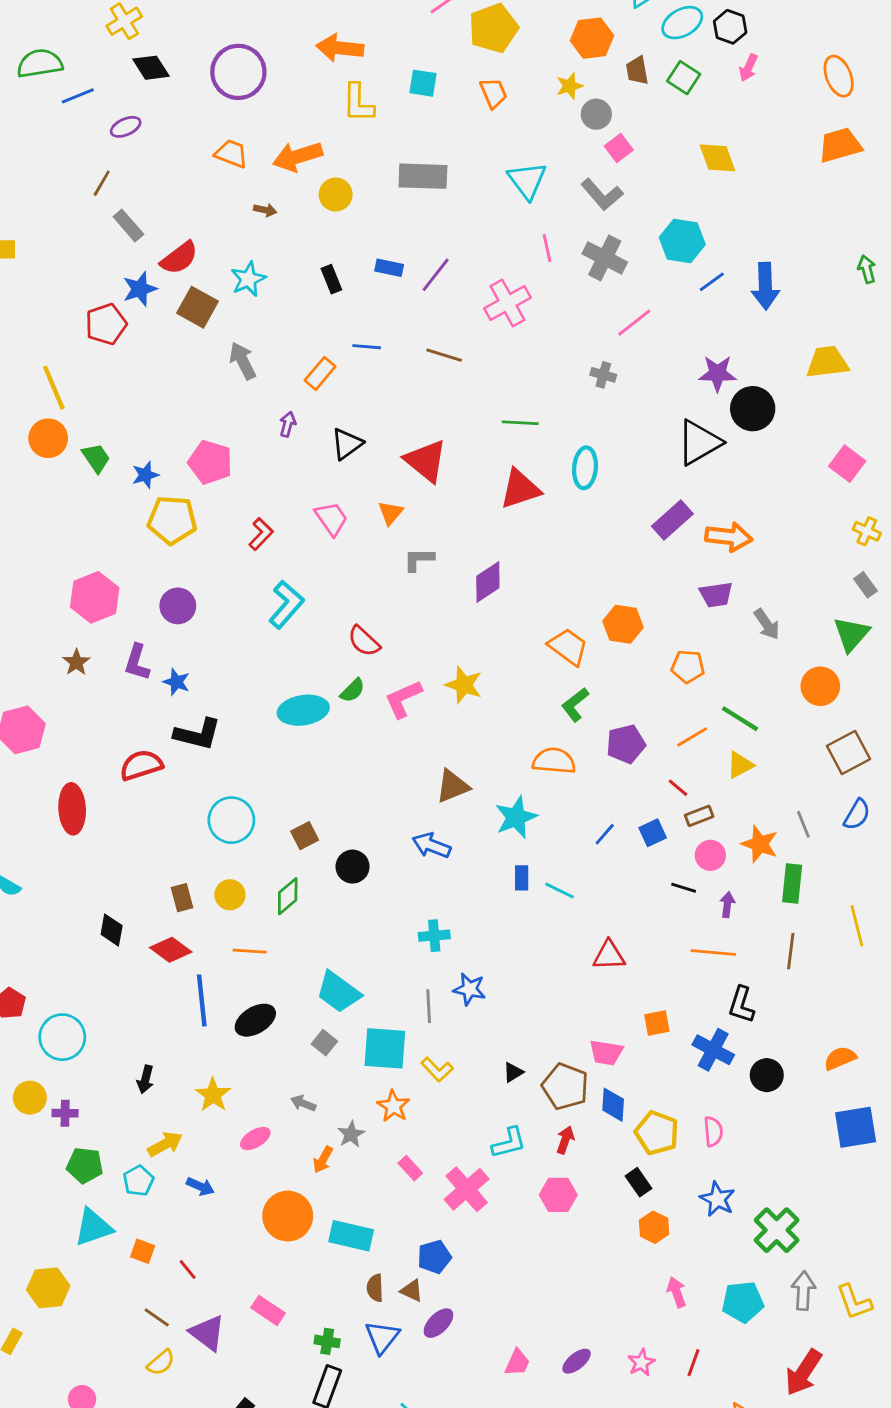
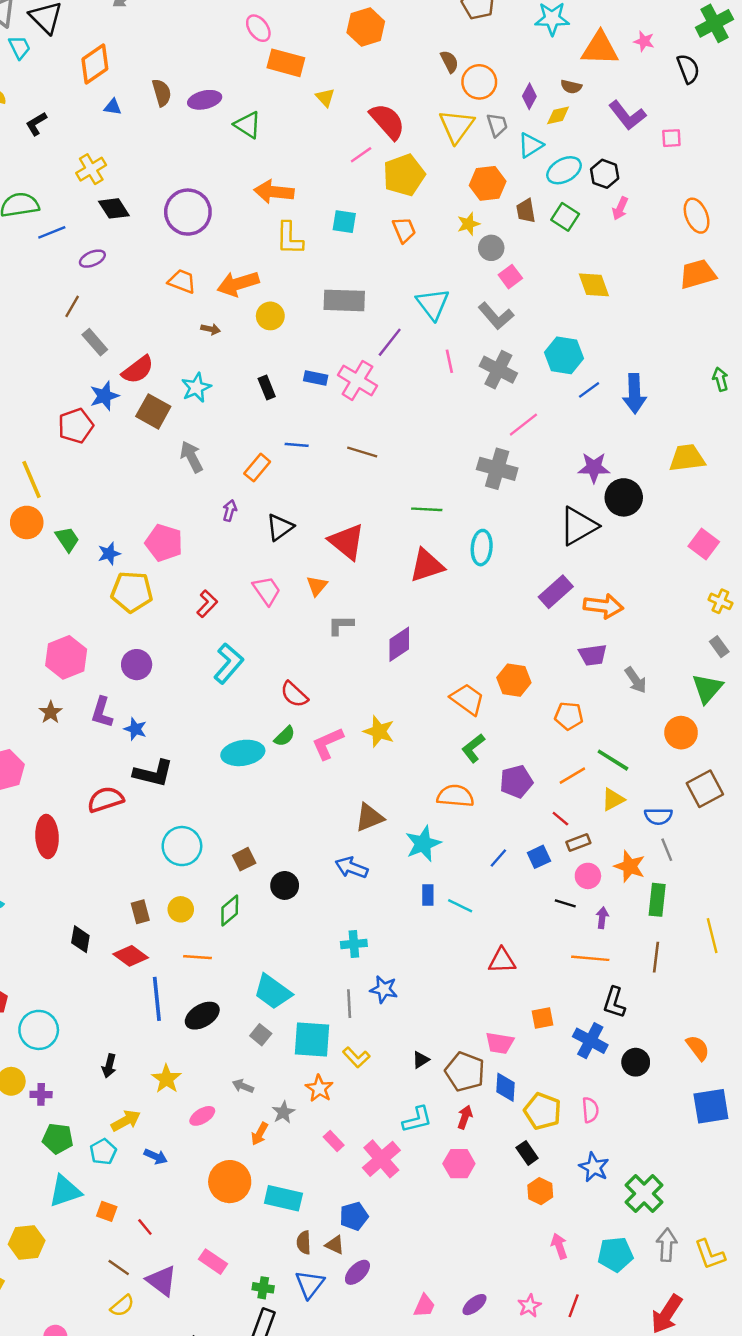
purple line: (436, 275) -> (390, 342), moved
pink cross: (508, 303) -> (357, 380), moved, turned -30
gray cross: (603, 375) -> (497, 469), size x1.8
blue semicircle: (857, 814) -> (658, 816), moved, turned 60
orange semicircle: (840, 1058) -> (698, 1048), turned 76

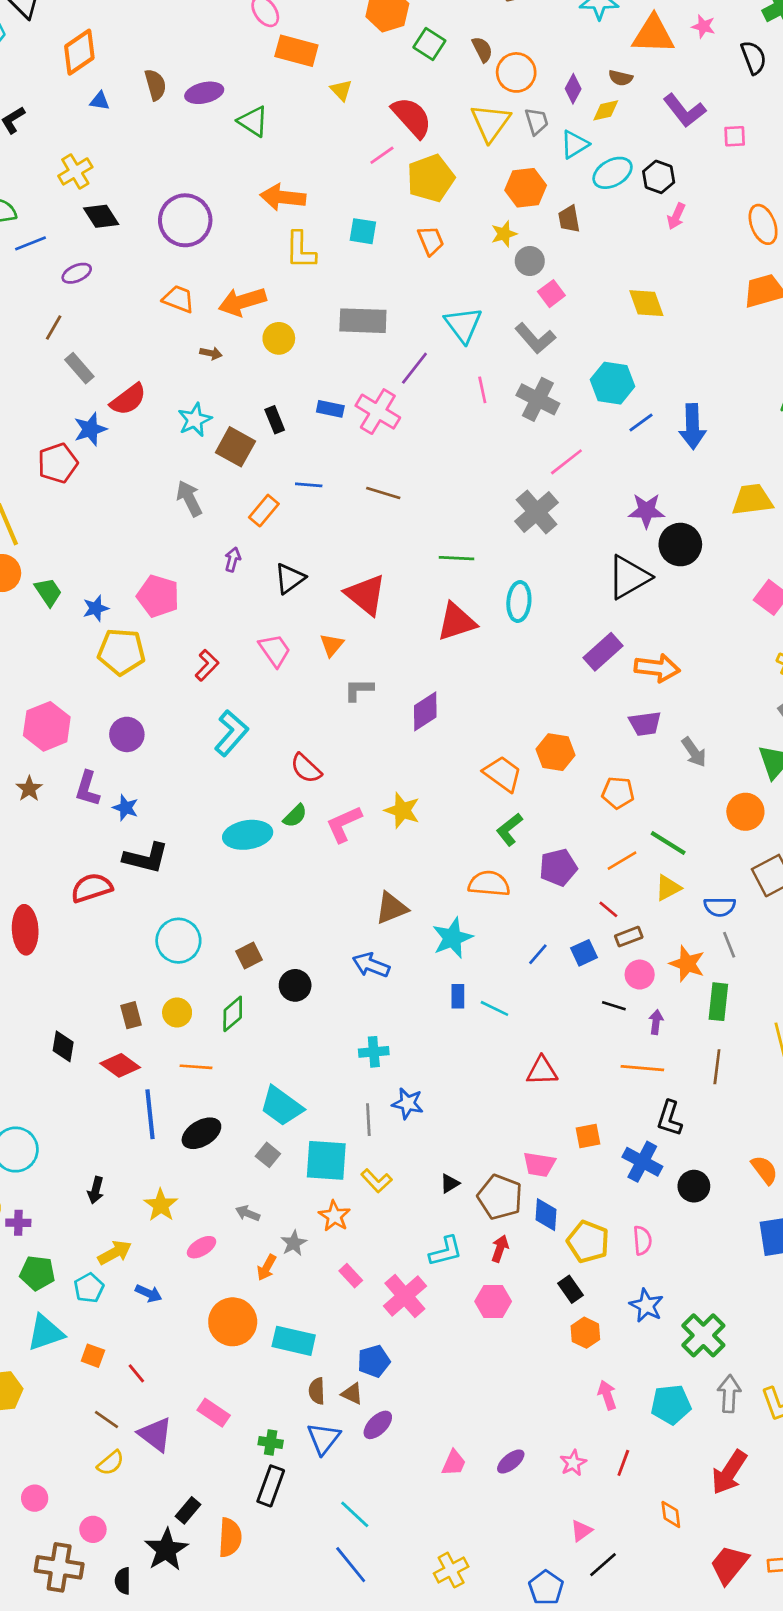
green square: (565, 217) -> (429, 44), moved
brown square: (153, 411) -> (235, 447), moved
gray cross: (497, 469) -> (537, 512), turned 33

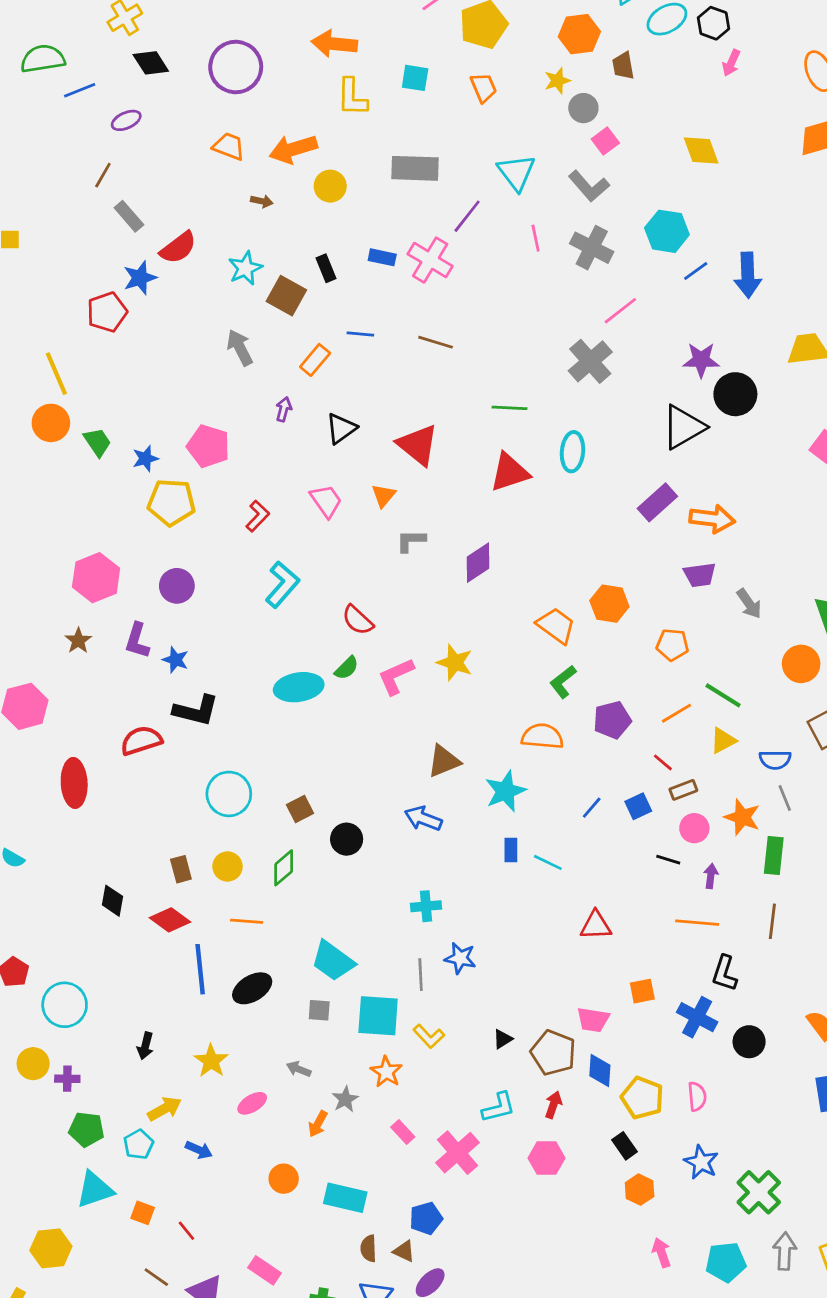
gray square: (268, 1155) -> (319, 1010), turned -35
orange circle: (233, 1322) -> (284, 1179), size x0.6

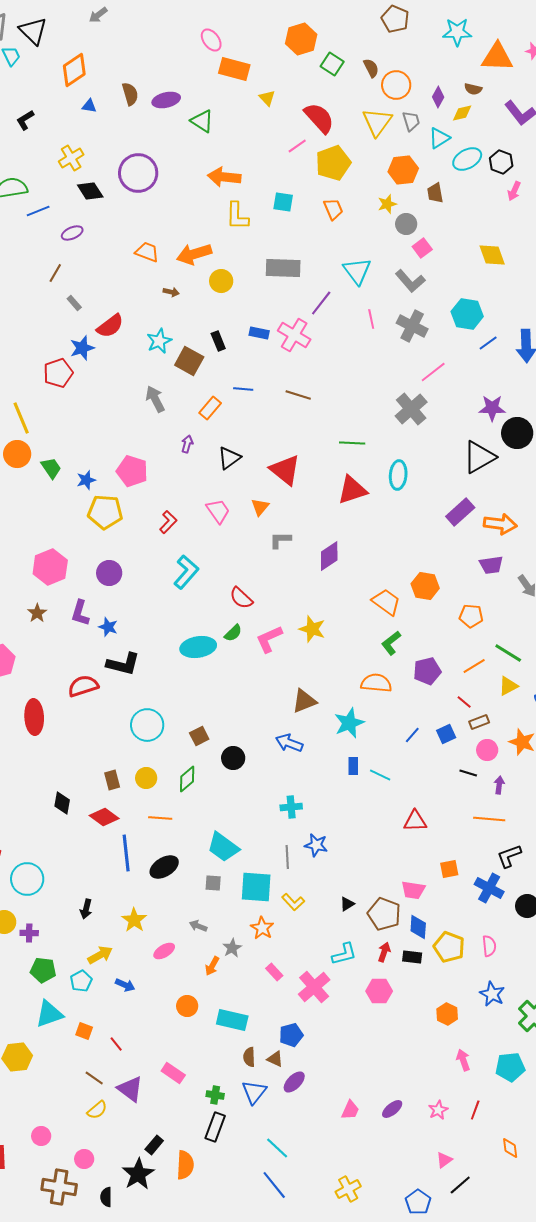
purple circle: (236, 67) -> (138, 173), moved
gray rectangle: (129, 216) -> (74, 303), size x0.7
black L-shape: (724, 973) -> (509, 856), turned 52
black rectangle: (625, 1146) -> (412, 957), moved, turned -48

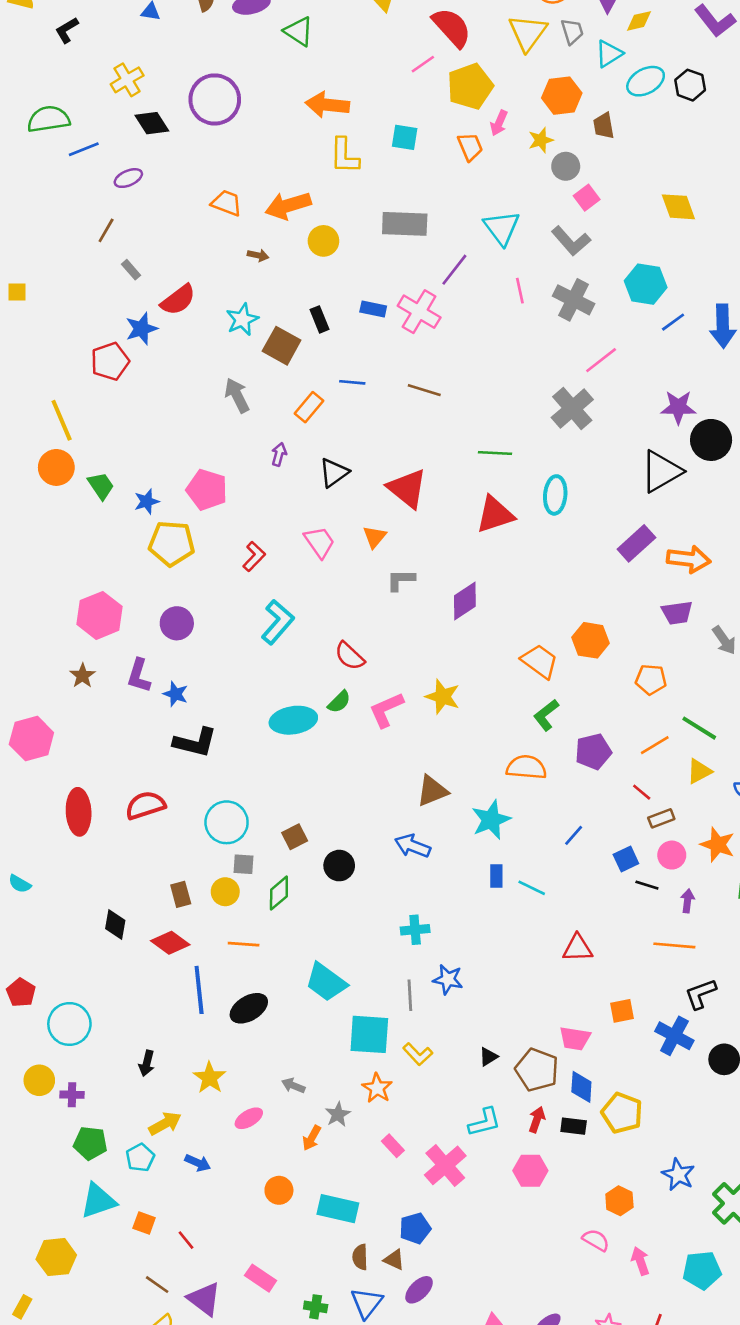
pink arrow: (514, 191) -> (499, 123), moved
red semicircle: (83, 686) -> (145, 805), moved
blue square: (446, 734) -> (626, 859), moved
gray square: (213, 883) -> (244, 864), moved
pink semicircle: (489, 946) -> (596, 1240), moved, turned -55

